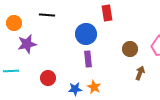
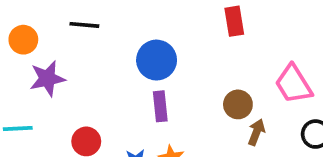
red rectangle: (107, 13) -> (234, 21), moved
brown circle: (130, 49) -> (238, 104), moved

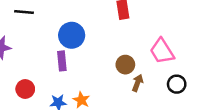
purple rectangle: (160, 106) -> (62, 61), moved

